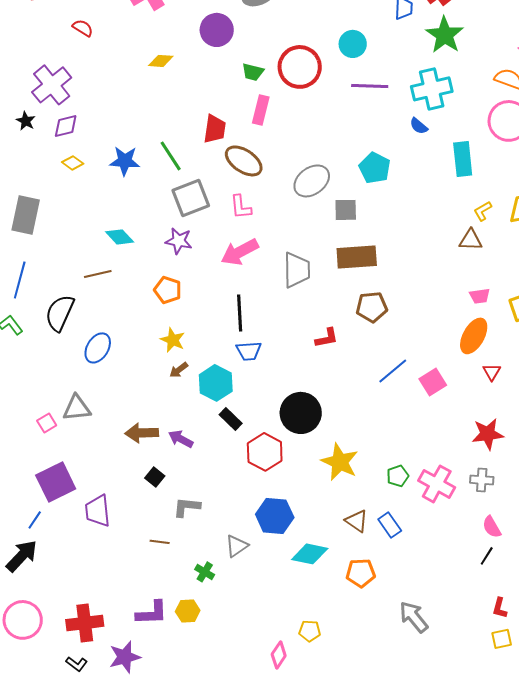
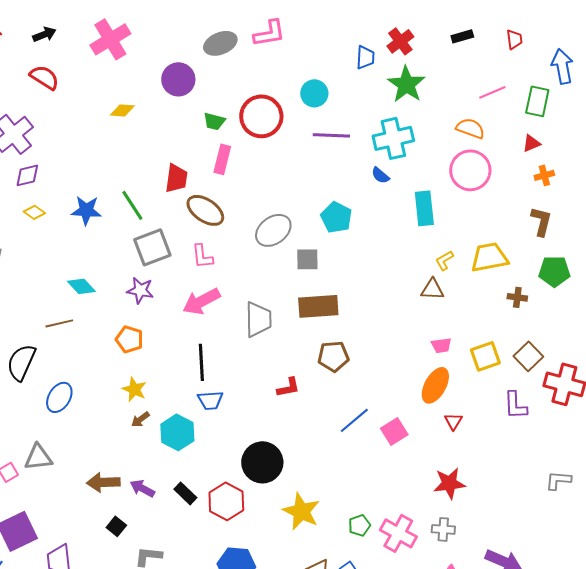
red semicircle: (83, 28) -> (44, 77), size x1.4
black rectangle: (231, 419) -> (185, 493), moved

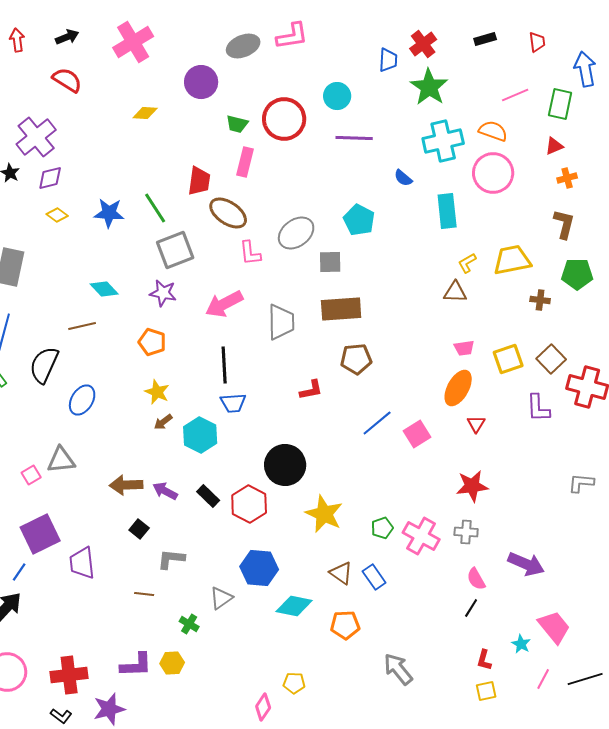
cyan cross: (393, 138) -> (443, 141), moved
pink L-shape: (202, 256) -> (250, 253), moved

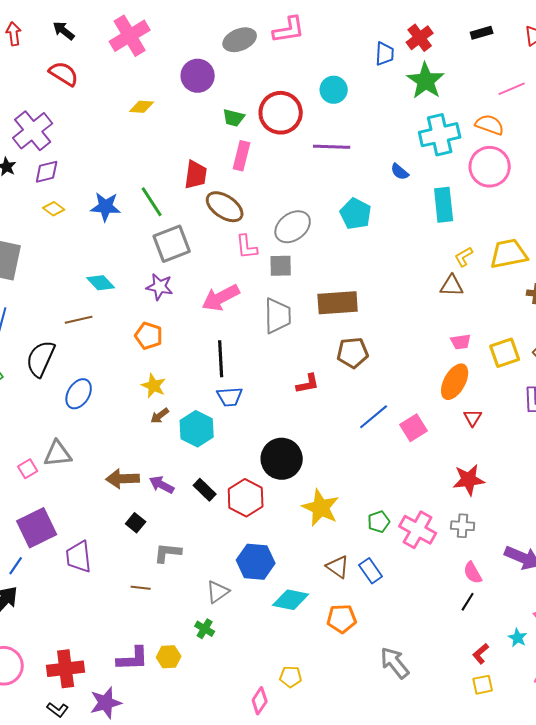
black arrow: (67, 37) -> (64, 31), turned -120
purple line: (354, 138) -> (332, 147), moved
gray square: (330, 262) -> (281, 266), moved
green cross: (189, 624) -> (205, 629), moved
red L-shape: (484, 660) -> (481, 654), turned 35

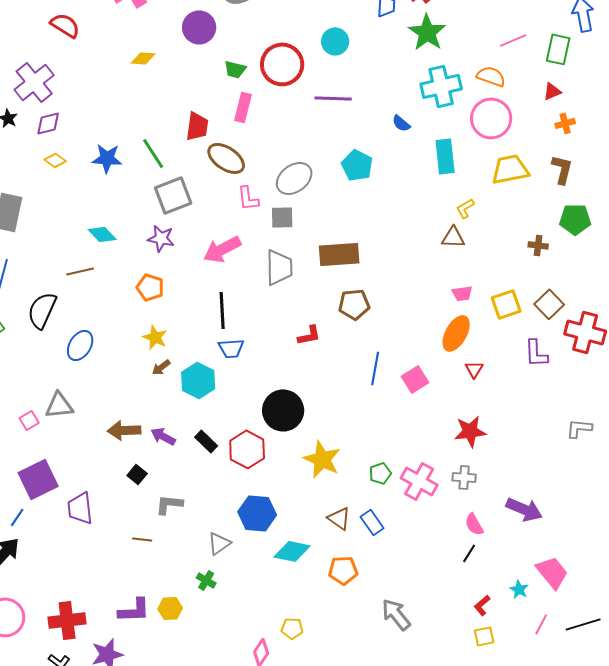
yellow trapezoid: (509, 254) -> (510, 169), moved
blue line: (374, 417) -> (375, 368), turned -40

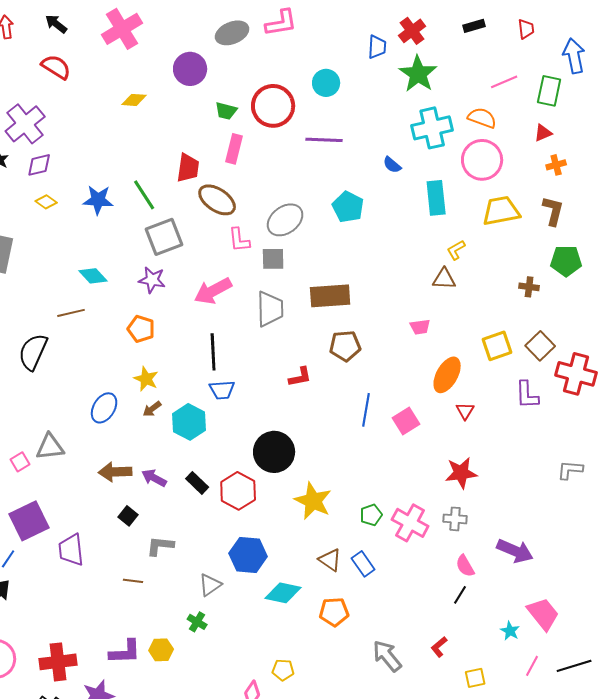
pink trapezoid: (462, 293) -> (420, 327), moved
blue ellipse: (80, 345) -> (104, 408), moved
red L-shape: (482, 605) -> (439, 647), moved

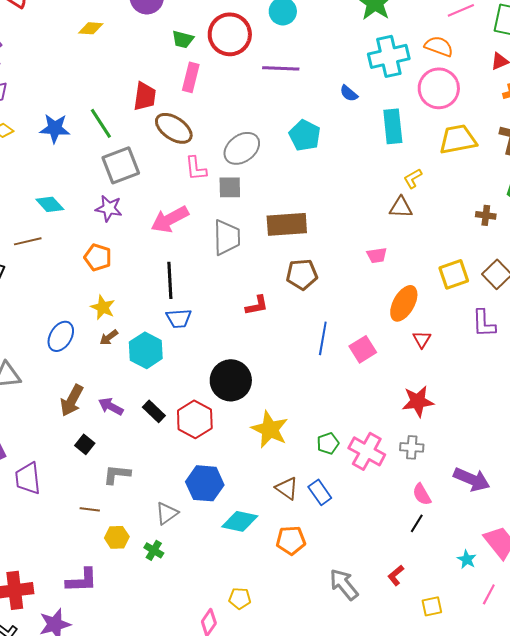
brown arrow: (115, 472) -> (72, 400), turned -60
yellow hexagon: (161, 650) -> (117, 537), moved

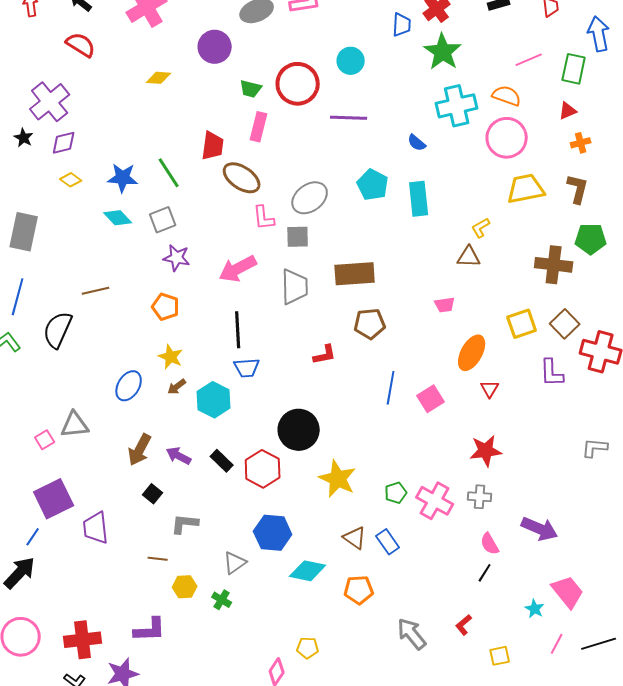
cyan rectangle: (393, 126) -> (419, 199), moved
gray square: (121, 165) -> (163, 220), moved, size x0.7
cyan diamond: (50, 204) -> (118, 218), moved
brown cross: (486, 215) -> (554, 265), size x1.8

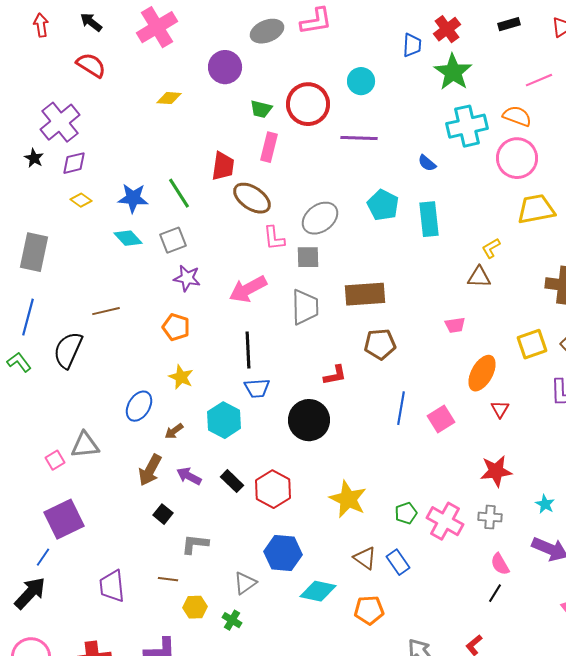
brown arrow: (177, 387) -> (174, 431), moved
black circle: (299, 430) -> (309, 420), moved
purple trapezoid: (96, 528) -> (112, 586), moved
cyan star: (535, 609) -> (545, 504), moved

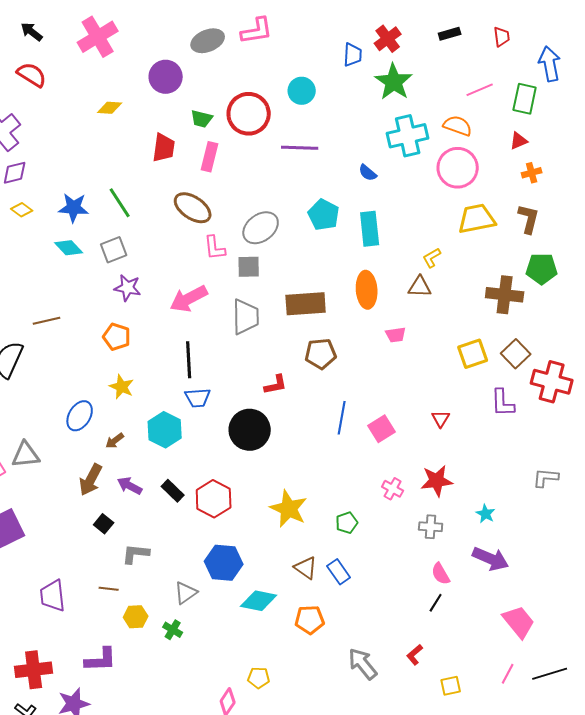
red trapezoid: (223, 166) -> (164, 148), moved
orange ellipse: (482, 373) -> (367, 290), moved, turned -33
pink cross: (445, 521) -> (393, 489), moved, size x0.6

